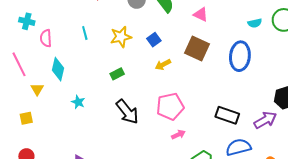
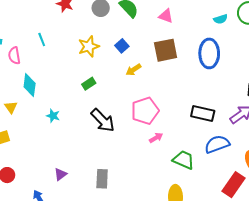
cyan line: (85, 33) -> (42, 39), moved
brown square: (197, 48) -> (166, 50), turned -30

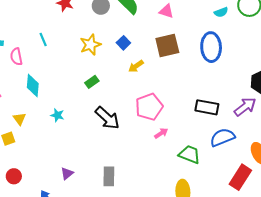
yellow triangle: (11, 107) -> (19, 119), moved

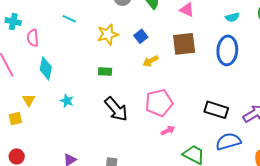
cyan semicircle: (221, 12) -> (232, 17), moved
cyan line: (43, 40) -> (69, 19), moved, turned -48
green rectangle: (92, 82) -> (105, 72), turned 32

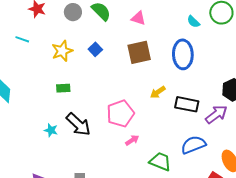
cyan semicircle: (232, 17) -> (193, 22), moved, turned 64
yellow arrow: (151, 61) -> (158, 92), moved
cyan star: (67, 101) -> (51, 130), moved
black rectangle: (216, 110) -> (187, 104), moved

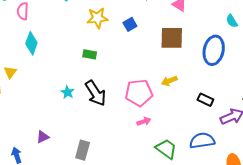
yellow arrow: (158, 92) -> (169, 81), moved
black rectangle: (187, 104) -> (205, 100), size x0.7

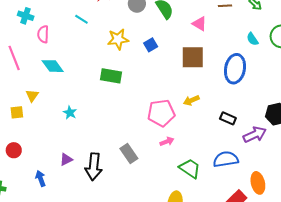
cyan diamond: (31, 43) -> (53, 66), turned -55
green rectangle: (90, 54) -> (111, 76), size x1.5
cyan star: (68, 92) -> (70, 113), moved
black arrow: (96, 93) -> (94, 167), moved, turned 40
gray rectangle: (83, 150) -> (129, 153), moved, turned -48

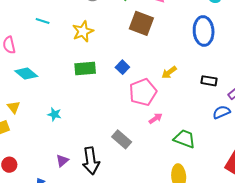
blue square: (151, 45) -> (122, 67), moved
brown square: (193, 57) -> (141, 23), moved, turned 35
blue semicircle: (226, 159) -> (221, 112), moved, size x0.7

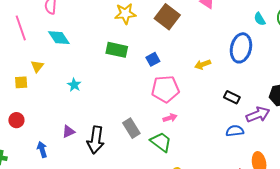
brown square: (141, 23) -> (167, 17), moved
yellow arrow: (169, 72) -> (203, 64), moved
green trapezoid: (184, 139) -> (161, 142), moved

